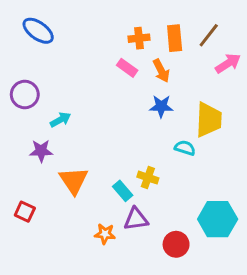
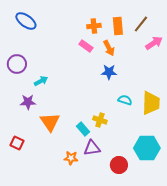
yellow trapezoid: (209, 120) -> (151, 103), moved

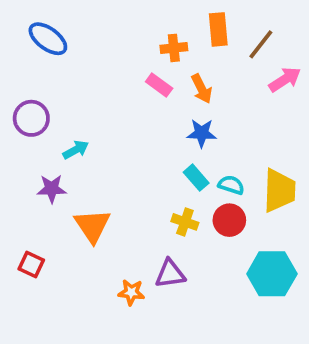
orange rectangle: (118, 26) -> (218, 29), moved
cyan rectangle: (83, 129) -> (196, 178), moved
red circle: (119, 165) -> (229, 220), moved

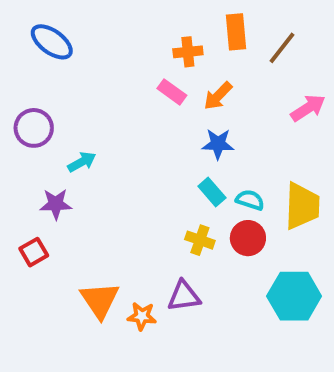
pink arrow: (285, 79) -> (308, 108), moved
orange arrow: (202, 89) -> (218, 96), turned 72
orange triangle: (92, 226) -> (100, 300), moved
red square: (31, 265) -> (34, 252), moved, turned 35

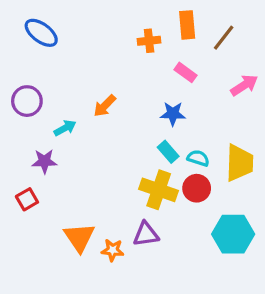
pink rectangle: (172, 92) -> (186, 72), moved
orange arrow: (218, 96) -> (105, 106), moved
yellow cross: (200, 240) -> (159, 190), size x1.6

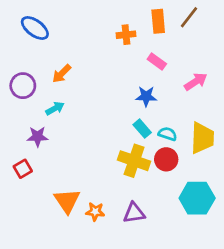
brown line: (224, 38) -> (189, 17), moved
pink arrow: (244, 85) -> (196, 82), moved
orange arrow: (105, 106) -> (62, 74), moved
purple triangle: (146, 234) -> (134, 213), moved

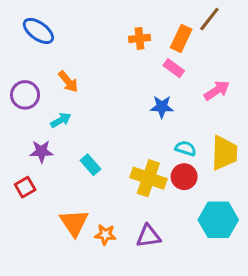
orange rectangle: (158, 21) -> (181, 38), moved, turned 30
orange arrow: (62, 74) -> (68, 82), turned -85
cyan rectangle: (142, 129) -> (90, 165), moved

